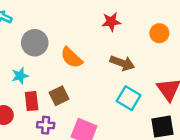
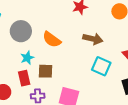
cyan star: (20, 76) -> (27, 58), moved
brown square: (59, 96) -> (45, 71), turned 35

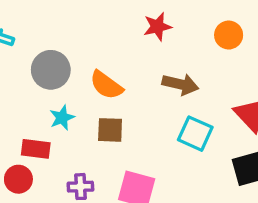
brown square: (45, 71) -> (110, 130), moved
red rectangle: (24, 78) -> (36, 149), moved, turned -70

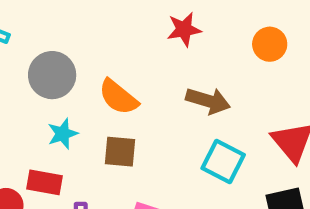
red rectangle: (36, 149) -> (45, 182), moved

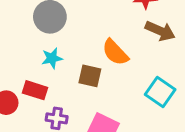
orange semicircle: (118, 97) -> (115, 52), moved
brown arrow: (208, 101) -> (160, 31), moved

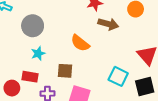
brown square: (90, 76) -> (65, 71), moved
cyan square: (160, 92) -> (118, 76), moved

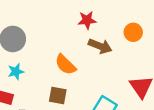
brown square: (65, 71) -> (58, 95), moved

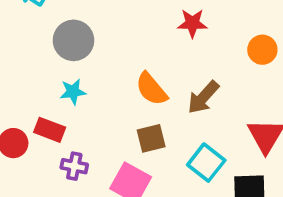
brown arrow: (100, 46) -> (203, 97), moved, turned 105
brown square: (58, 95) -> (151, 138), moved, turned -30

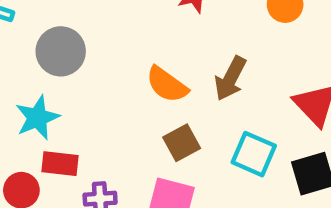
cyan star: (73, 92) -> (37, 118), moved, size x1.4

